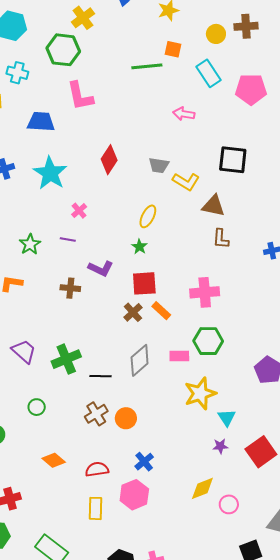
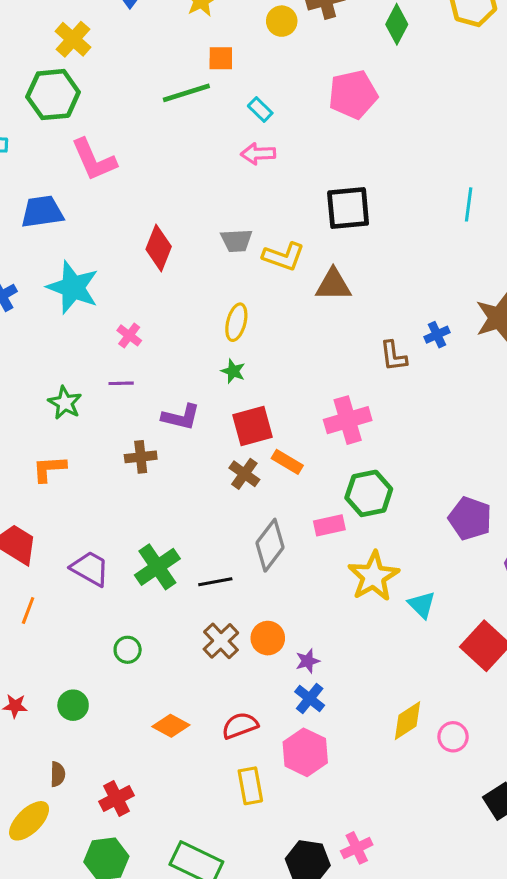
cyan rectangle: (208, 73) -> (260, 110), moved, size x0.6
brown L-shape: (221, 239) -> (393, 356), moved
purple star: (220, 446) -> (308, 661), moved

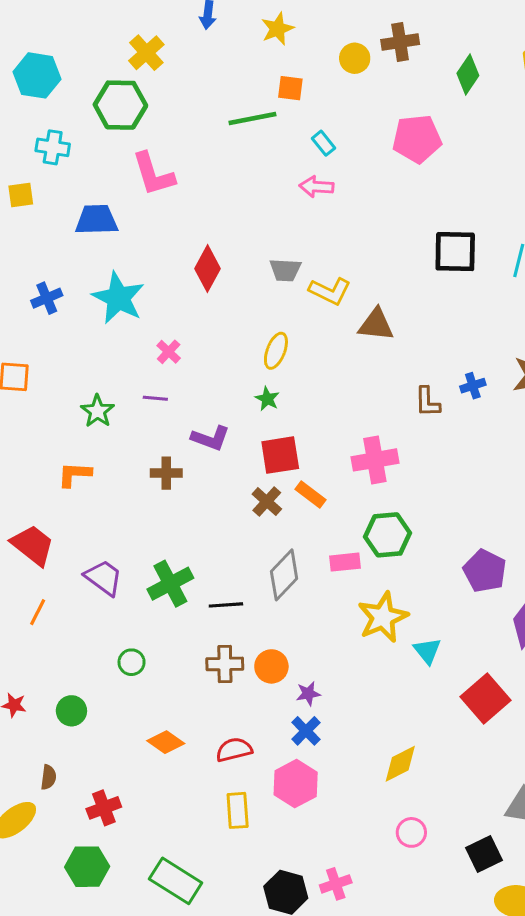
black square: (348, 208) -> (455, 252), moved
brown cross: (221, 641) -> (225, 664), turned 36
pink circle: (453, 737) -> (411, 832), moved

